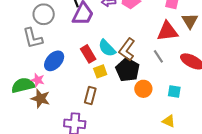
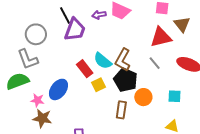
blue ellipse: (54, 61) -> (58, 89), moved
green semicircle: (23, 85) -> (18, 81), moved
brown rectangle: (90, 95) -> (121, 110), moved

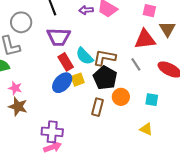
purple trapezoid: (75, 30) -> (59, 37), moved, turned 65
brown L-shape: (123, 60) -> (104, 58), turned 65
blue ellipse: (58, 89) -> (62, 83), moved

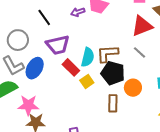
cyan semicircle: (85, 56) -> (88, 57), turned -108
blue ellipse: (62, 83) -> (35, 68), moved
pink star: (15, 88) -> (28, 105), size x1.5

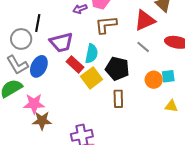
black line: (44, 17) -> (38, 23), moved, turned 48
brown L-shape: (107, 54) -> (106, 25), moved
yellow square: (87, 82) -> (92, 78), size x1.5
orange circle: (133, 88) -> (154, 80), moved

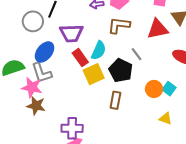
gray line: (143, 47) -> (137, 54), moved
gray L-shape: (17, 65) -> (42, 73), moved
cyan square: (168, 76) -> (169, 89), turned 32

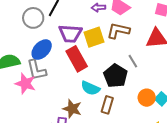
cyan semicircle: (99, 50) -> (90, 88), moved, turned 84
red rectangle: (80, 58) -> (77, 59), size x1.4
yellow square: (94, 74) -> (94, 37), moved
brown star: (36, 106) -> (72, 109), moved

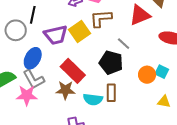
red rectangle: (77, 59) -> (73, 71), moved
cyan semicircle: (90, 88) -> (93, 99), moved
brown star: (72, 109) -> (65, 90), moved

